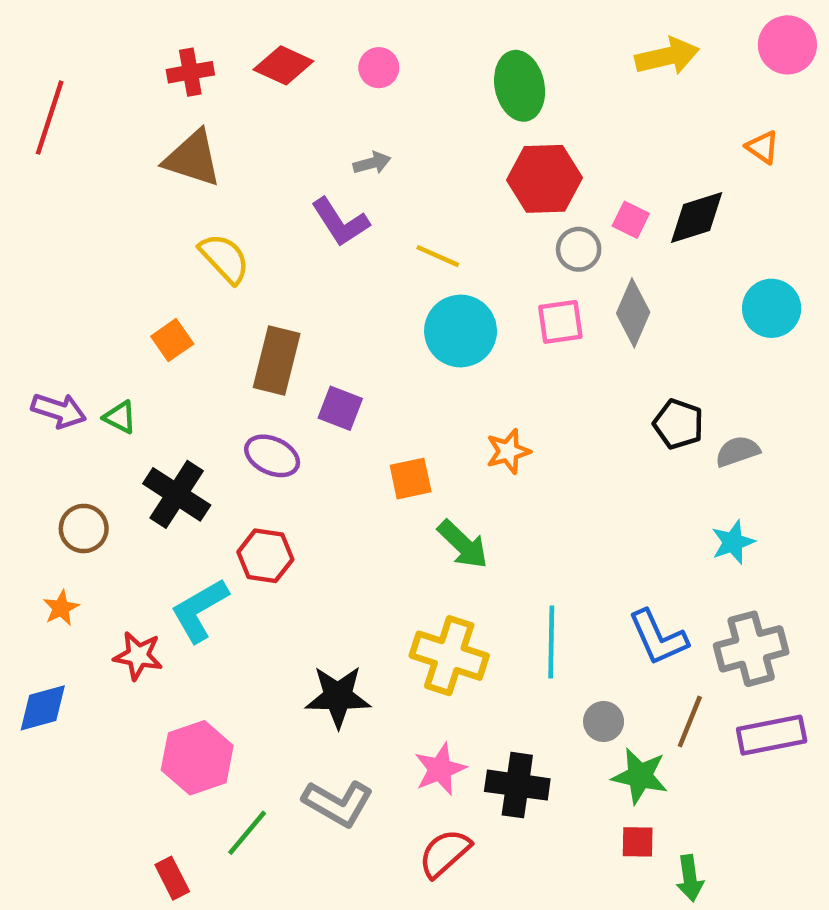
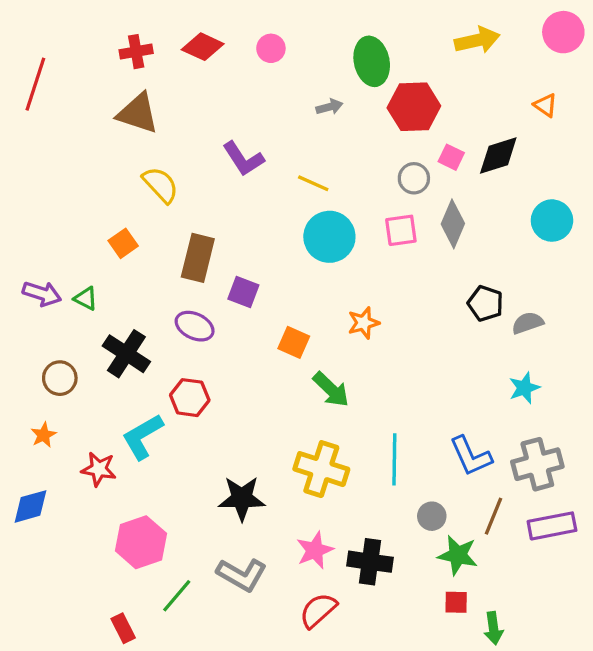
gray arrow: (372, 163) -> (329, 107), moved
red hexagon: (545, 179) -> (414, 107), moved
orange square: (411, 479) -> (294, 342), turned 36

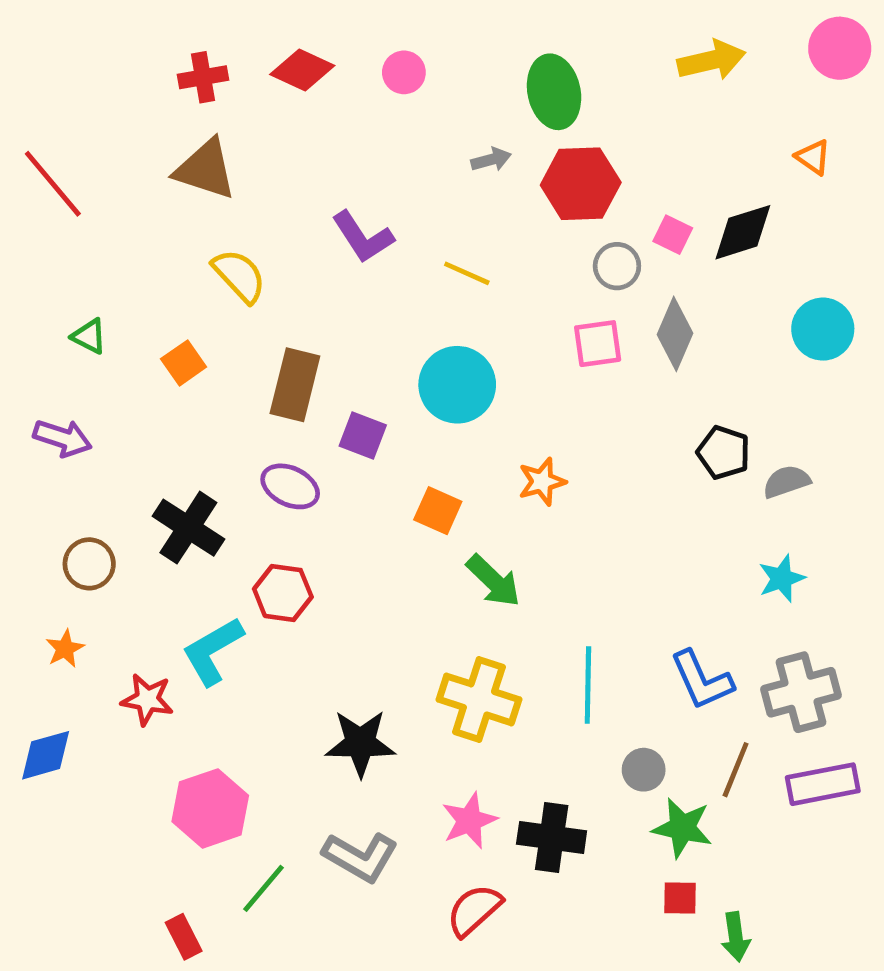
red line: (35, 84) -> (53, 184), moved, turned -58
red hexagon: (414, 107) -> (581, 184), moved
cyan circle: (329, 237) -> (457, 385), moved
green triangle: (86, 299) -> (89, 336), moved

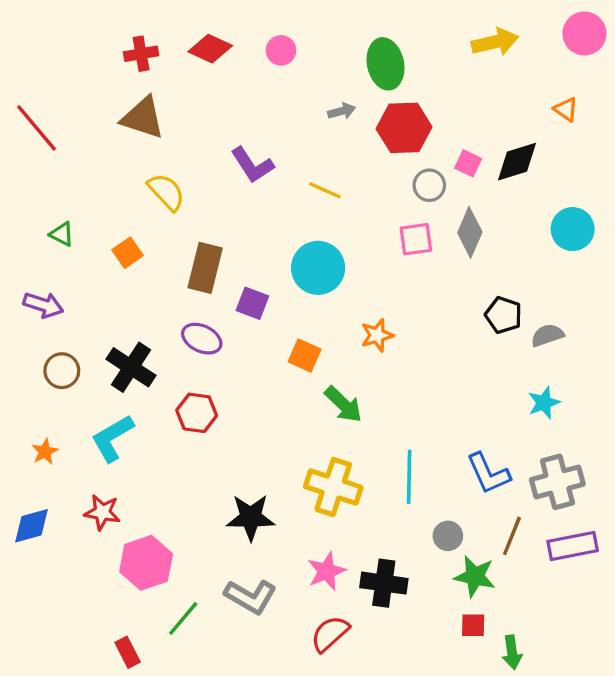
brown circle: (89, 564) -> (62, 371), moved
cyan L-shape: (213, 651) -> (112, 438), moved
red star: (147, 699) -> (102, 512), moved

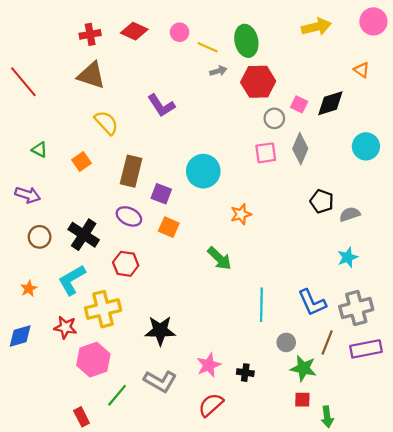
yellow line: (325, 190) -> (208, 47), moved
orange square: (305, 355) -> (169, 227), moved
yellow cross: (333, 487) -> (103, 309), moved, turned -32
black cross: (384, 583) -> (245, 373), size x0.6

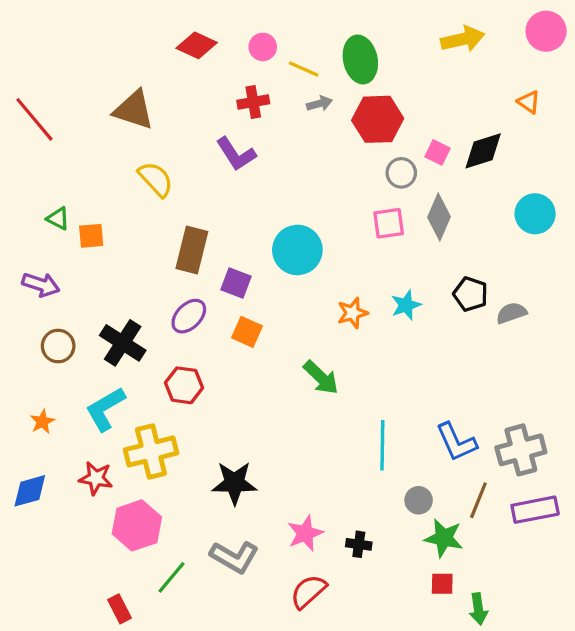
red cross: (90, 34) -> (253, 102), moved
orange square: (82, 161) -> (91, 236), moved, turned 30
purple ellipse: (129, 216) -> (189, 316), turned -70
cyan star: (348, 257) -> (406, 305), moved

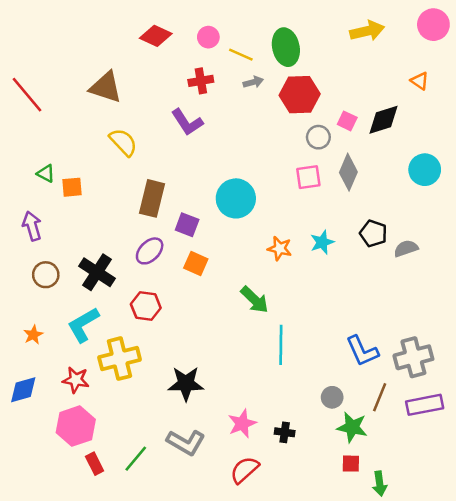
purple arrow: (41, 285) -> (32, 226), turned -124
orange star: (352, 313) -> (280, 248), turned 30
cyan line: (382, 445) -> (281, 345), moved
pink hexagon: (137, 525) -> (76, 426), moved
red rectangle: (119, 609) -> (95, 464), moved

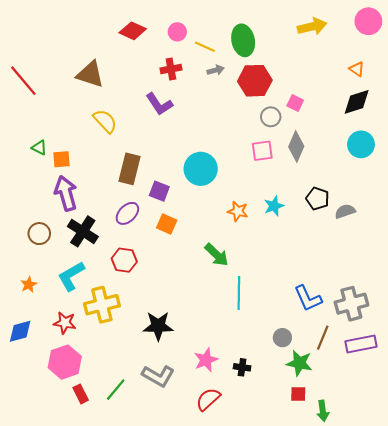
black diamond: (383, 120) -> (357, 102), moved
purple arrow: (32, 226) -> (66, 193), moved, size x1.4

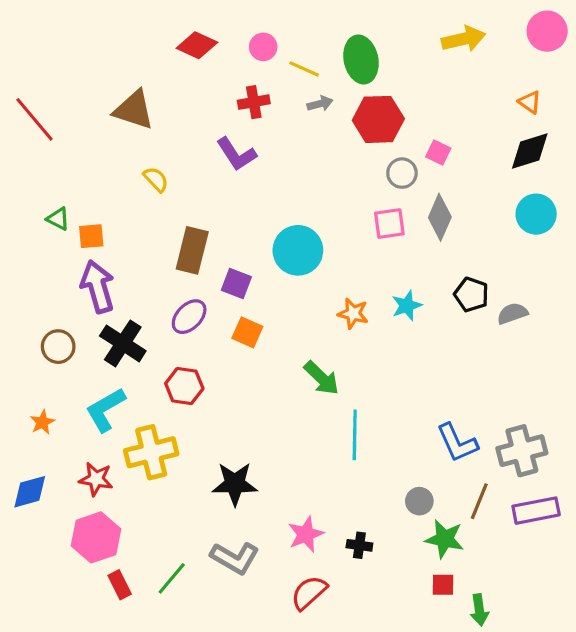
yellow semicircle: (105, 121) -> (156, 179), size x0.7

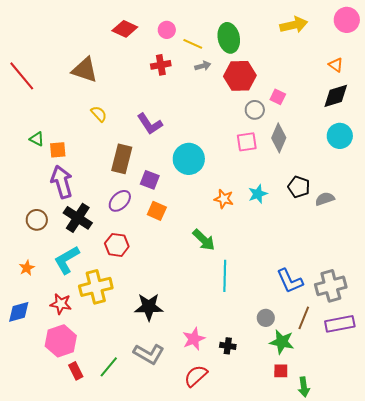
purple L-shape: (236, 154) -> (150, 124), moved

